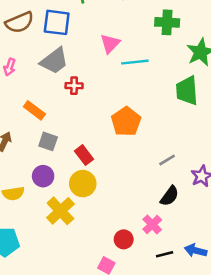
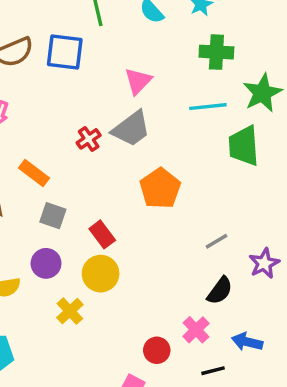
gray trapezoid: (54, 61) -> (131, 129), moved
cyan line: (135, 62) -> (208, 107), moved
red cross: (74, 86) -> (89, 139), turned -35
yellow cross: (60, 211) -> (70, 311), size x0.7
blue arrow: (196, 251) -> (247, 342), moved

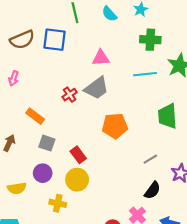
pink triangle: (138, 81) -> (101, 58), turned 42
green trapezoid: (244, 146) -> (168, 116), moved
orange pentagon: (160, 188) -> (115, 126), turned 30
yellow cross: (70, 311) -> (58, 203), turned -35

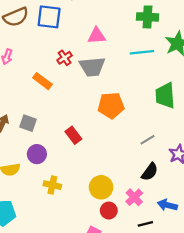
gray trapezoid: (96, 88) -> (92, 67), turned 32
red cross: (70, 95) -> (65, 58), moved
orange rectangle: (35, 116) -> (42, 81), moved
gray square: (47, 143) -> (28, 123), moved
yellow circle: (77, 180) -> (101, 187), moved

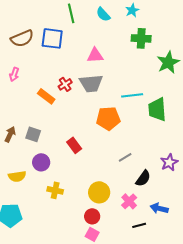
cyan line: (142, 52) -> (132, 95), moved
red cross: (65, 58) -> (65, 84), moved
gray line: (148, 140) -> (125, 157), moved
red circle: (109, 211) -> (92, 216), moved

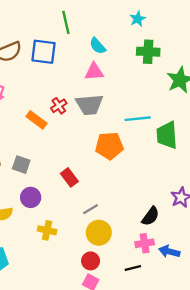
cyan semicircle: (103, 14) -> (98, 46), moved
gray line: (125, 157) -> (91, 209), moved
pink cross: (129, 201) -> (145, 243), moved, turned 35
black line: (139, 225) -> (133, 268), moved

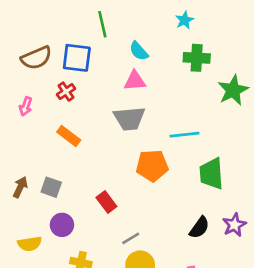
red cross: (59, 106) -> (66, 92), moved
green trapezoid: (167, 135) -> (211, 174), moved
black semicircle: (150, 216) -> (199, 228), moved

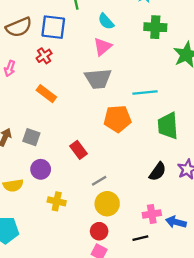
pink triangle: (135, 81) -> (103, 47), turned -36

